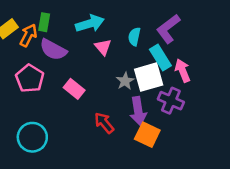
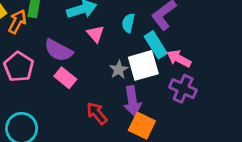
purple semicircle: (53, 50) -> (58, 50), moved
pink arrow: (183, 71) -> (179, 59), turned -40
purple cross: (171, 101) -> (183, 89), moved

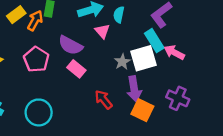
cyan semicircle: (128, 23) -> (119, 15), moved
purple cross: (183, 89) -> (178, 98), moved

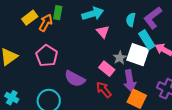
cyan semicircle: (119, 15) -> (131, 20), moved
purple semicircle: (70, 45) -> (75, 79), moved
white square: (144, 58) -> (138, 55), turned 35
pink rectangle: (76, 69) -> (107, 69), moved

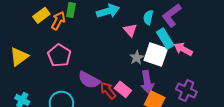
pink triangle: (103, 32) -> (130, 30), moved
pink rectangle: (107, 69) -> (123, 89), moved
red arrow: (104, 90) -> (108, 91), moved

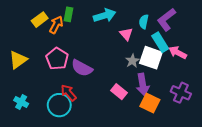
purple semicircle: (89, 80) -> (82, 68), moved
red arrow: (108, 91) -> (69, 93), moved

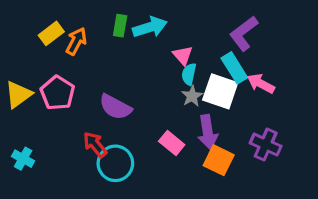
green rectangle: (69, 14) -> (120, 26), moved
cyan semicircle: (144, 22) -> (189, 74), moved
pink pentagon: (57, 59) -> (57, 93), moved
cyan circle: (59, 105) -> (115, 163), moved

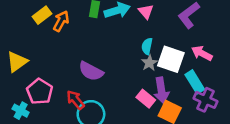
pink triangle: (183, 55) -> (146, 12), moved
cyan rectangle: (234, 68) -> (195, 82), moved
pink pentagon: (57, 93) -> (40, 91), moved
pink rectangle: (172, 143) -> (146, 99), moved

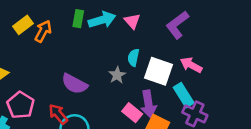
gray star: (149, 63) -> (117, 75), moved

